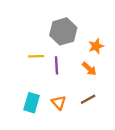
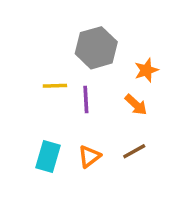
orange triangle: (59, 103) -> (89, 156), turned 35

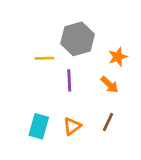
yellow line: (55, 86) -> (44, 58), moved
brown line: (134, 151) -> (108, 122), turned -36

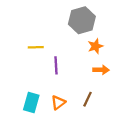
gray hexagon: (78, 39) -> (82, 20), moved
orange arrow: (109, 85) -> (101, 70), moved, turned -42

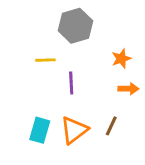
gray hexagon: (82, 20) -> (75, 26), moved
orange triangle: (58, 103) -> (74, 130), size x1.5

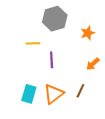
orange star: (121, 59) -> (88, 33), moved
orange arrow: (128, 89) -> (93, 64), turned 136

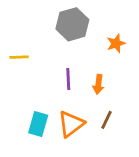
yellow line: (33, 43) -> (19, 57), moved
orange arrow: (93, 64) -> (98, 84), moved, turned -40

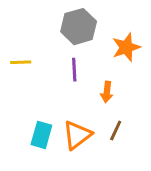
orange star: (116, 43) -> (126, 47), size x1.4
purple line: (68, 79) -> (74, 70), moved

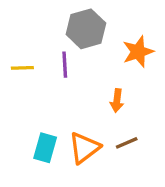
purple line: (74, 70) -> (65, 65), moved
brown line: (116, 131) -> (127, 143), turned 42

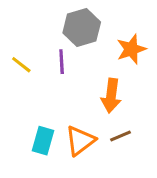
yellow line: (22, 68) -> (21, 65), turned 40
orange arrow: (117, 101) -> (111, 96), size x1.5

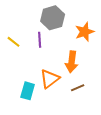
orange triangle: (80, 141) -> (50, 79), moved

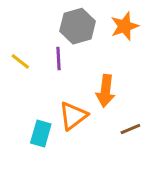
orange star: (85, 32) -> (125, 26), moved
brown line: (78, 88) -> (130, 129), moved

